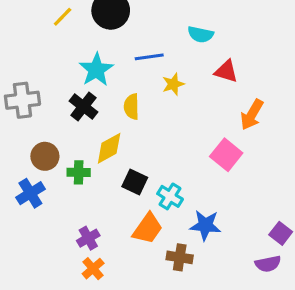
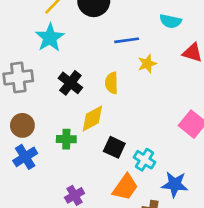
cyan star: (96, 70) -> (50, 38), moved
brown circle: (45, 156) -> (22, 125), moved

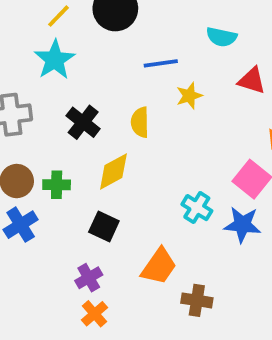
green cross: (66, 139) -> (57, 185), moved
black square: (114, 147) -> (104, 227), moved
cyan cross: (144, 160) -> (197, 208), moved
blue star: (175, 184) -> (242, 225), moved

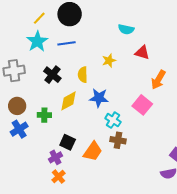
blue line: (161, 63) -> (67, 43), moved
green cross: (57, 185) -> (44, 115), moved
blue star: (242, 225) -> (99, 98), moved
black square: (104, 227) -> (68, 142), moved
brown cross: (197, 300) -> (118, 140), moved

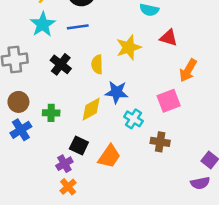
yellow star: (109, 61) -> (129, 47), size x1.5
yellow diamond: (69, 101) -> (91, 109), moved
pink square: (142, 105) -> (169, 101), turned 30
brown cross: (118, 140) -> (160, 142), moved

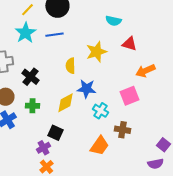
black cross: (61, 64) -> (30, 77), moved
orange arrow: (188, 70) -> (145, 71), turned 36
orange trapezoid: (109, 156) -> (99, 146), moved

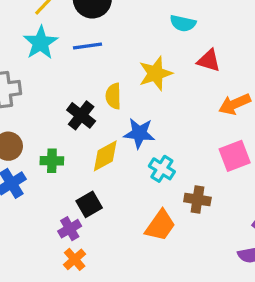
black cross: (30, 77) -> (81, 115), moved
pink square: (129, 96) -> (235, 156), moved
black square: (55, 133) -> (89, 204), turned 35

